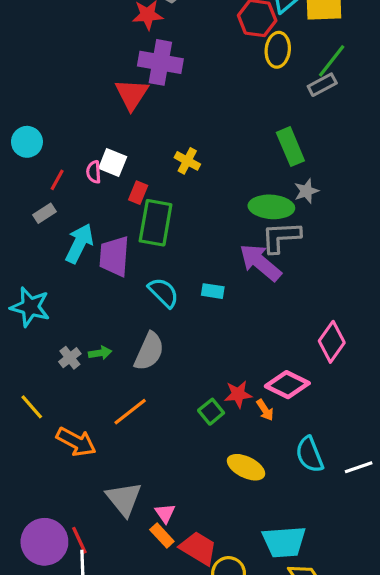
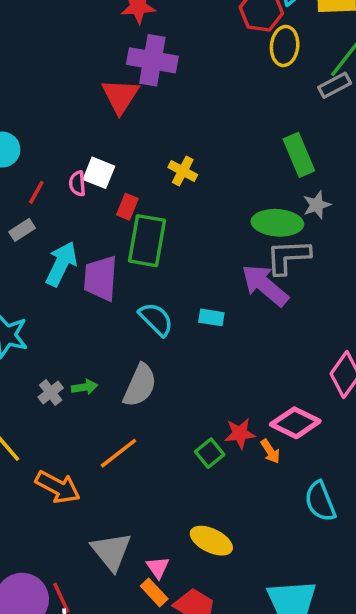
yellow ellipse: (246, 467) -> (211, 541), moved

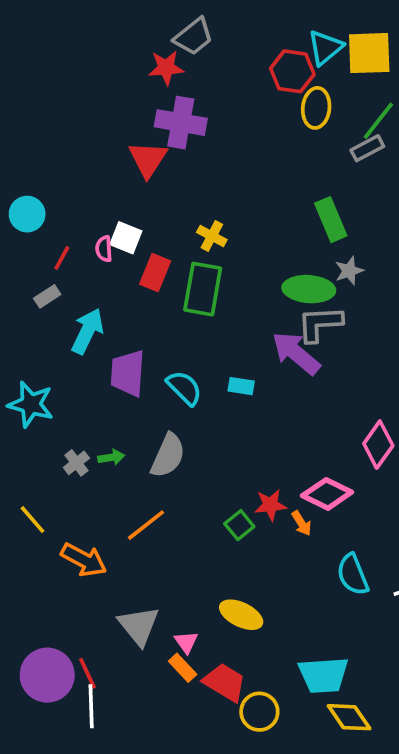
red rectangle: (127, 207) -> (155, 273), size x1.4
green rectangle: (147, 241) -> (203, 289), moved
purple trapezoid: (101, 278) -> (128, 373), moved

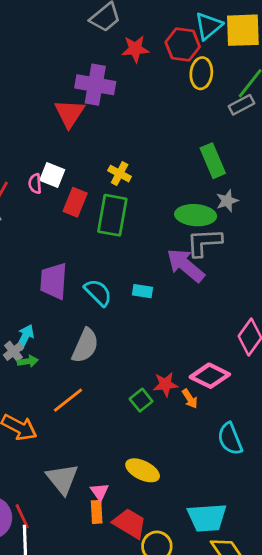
red star: (166, 68) -> (135, 49), moved
cyan arrow: (87, 331) -> (25, 337), moved, size x0.7
green arrow: (111, 457) -> (28, 361), moved
orange rectangle: (183, 668) -> (97, 512), turned 40

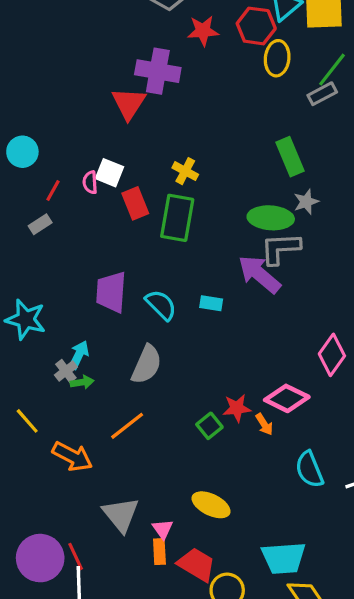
red rectangle: (75, 202) -> (135, 203), turned -44

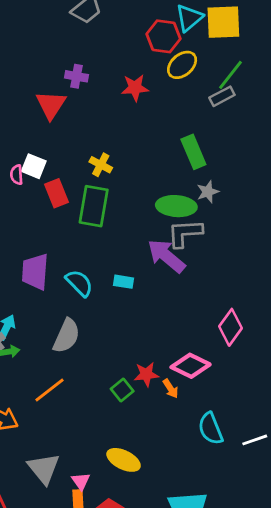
red star: (203, 31) -> (135, 88), moved
yellow ellipse: (277, 58) -> (182, 65), turned 44
purple cross: (158, 71) -> (76, 76), size x0.6

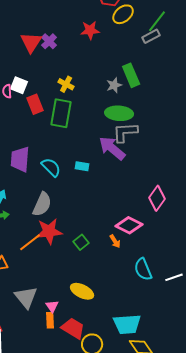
purple cross: (76, 76) -> (49, 41), moved, turned 35
gray star: (208, 192) -> (114, 85), moved
red star: (146, 374) -> (49, 231), moved, size x1.5

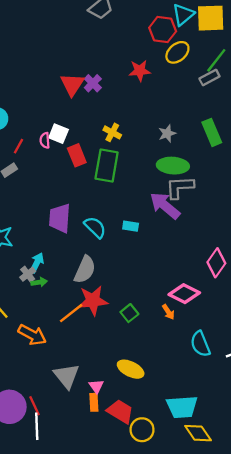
green rectangle: (131, 75) -> (212, 132), moved

